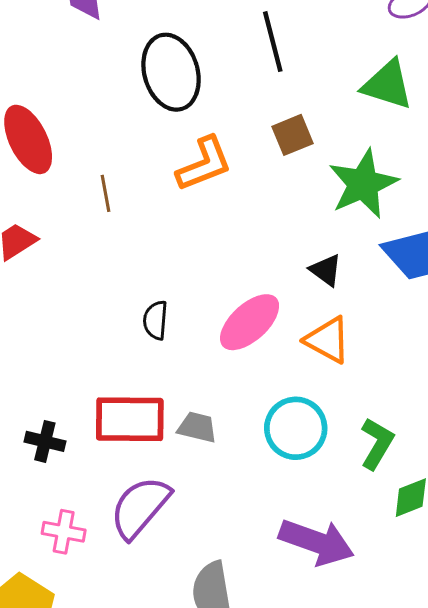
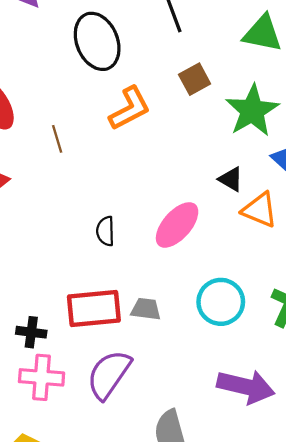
orange triangle: (328, 340) -> (260, 210), moved
pink cross: (64, 532) -> (42, 377), moved, size x1.4

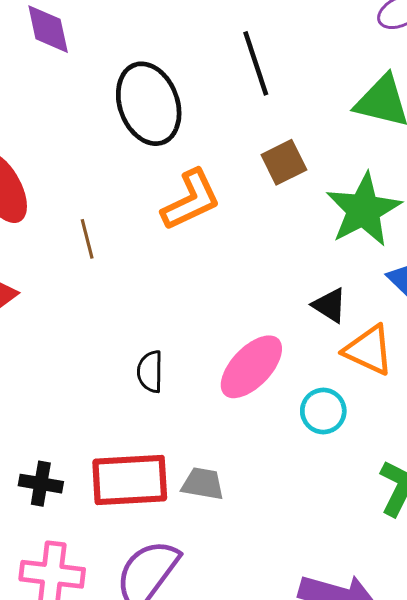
cyan circle: (221, 302) -> (323, 411), moved, size x0.7
black cross: (31, 332) -> (41, 484), moved

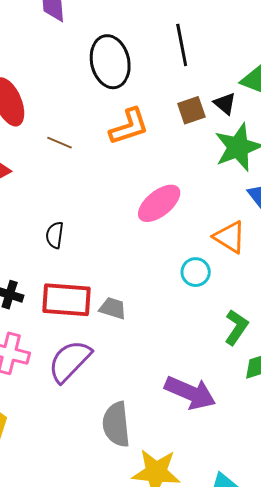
brown line: (87, 239) -> (60, 143), turned -60
black triangle: (330, 305) -> (225, 104), moved
pink ellipse: (251, 367) -> (159, 203), moved
black semicircle: (150, 372) -> (55, 235), moved

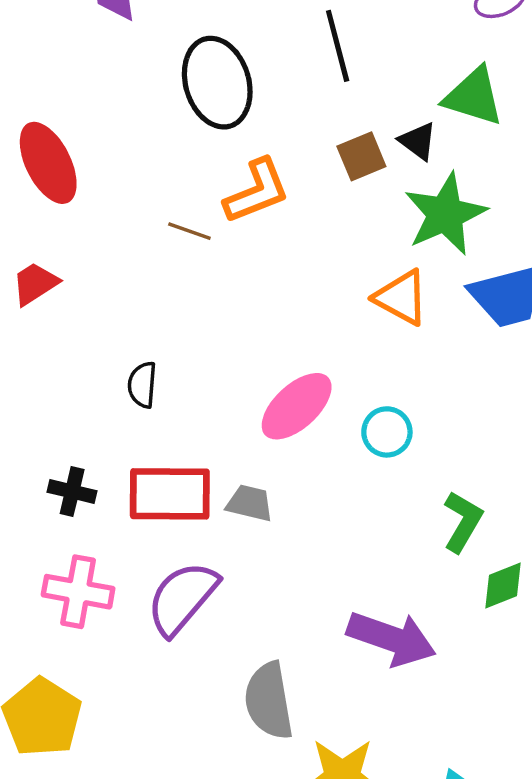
brown line: (60, 143) -> (189, 231), moved
pink ellipse: (159, 203) -> (297, 406), moved
orange triangle: (230, 237) -> (401, 298), moved

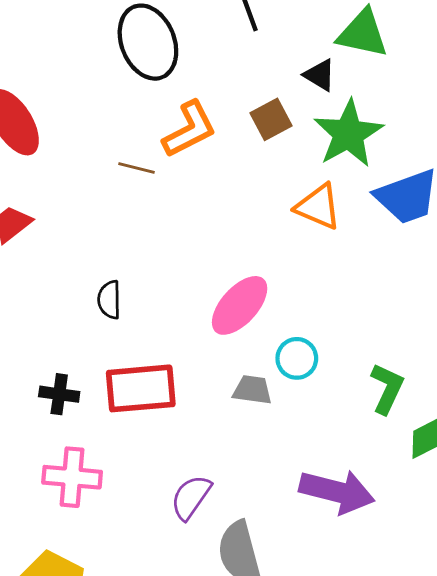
brown square: (361, 156) -> (271, 119), moved
cyan circle: (387, 432) -> (297, 358), moved
gray trapezoid: (250, 503) -> (252, 390), moved
purple semicircle: (182, 598) -> (191, 497), moved, size x0.7

